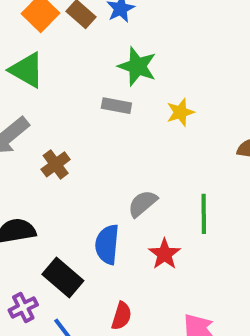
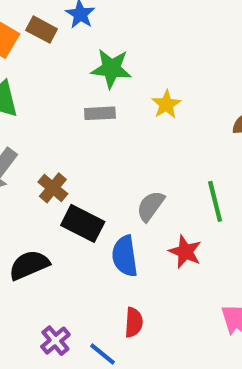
black rectangle: (63, 278) -> (83, 223), moved
red semicircle: (121, 316) -> (134, 322), moved

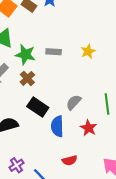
green star: (111, 69) -> (25, 55), moved
brown cross: (53, 188) -> (27, 78), moved
red semicircle: (134, 322) -> (70, 160), moved, turned 64

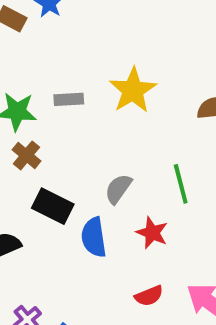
yellow star: (88, 51) -> (133, 90), size x1.6
red semicircle: (70, 160) -> (149, 296), moved

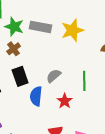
gray rectangle: (69, 99) -> (41, 27), size x1.5
black rectangle: (53, 206) -> (20, 76), turned 30

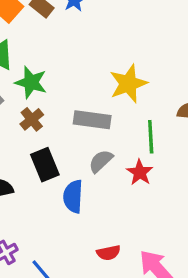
gray rectangle: (41, 27) -> (92, 120), moved
green line: (84, 81) -> (151, 137), moved
red star: (65, 101) -> (140, 172), moved

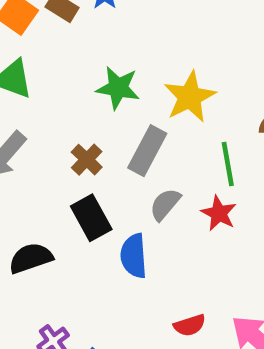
green star: (31, 82) -> (118, 88), moved
brown cross: (32, 119) -> (87, 160), moved
gray rectangle: (92, 120) -> (147, 151), turned -63

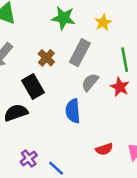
yellow star: (190, 97) -> (103, 23), size x0.6
black rectangle: (91, 218) -> (33, 86), moved

